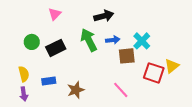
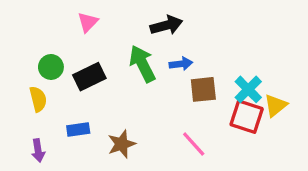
cyan cross: (142, 41) -> (248, 89), moved
yellow semicircle: (24, 74) -> (38, 99), moved

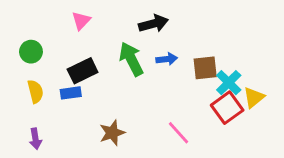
green circle: (51, 67) -> (31, 52), moved
brown square: (203, 89) -> (205, 68), moved
red square: (247, 117) -> (227, 108), turned 36
blue rectangle: (78, 130) -> (71, 93), moved

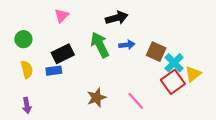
brown square: (205, 68) -> (156, 52), turned 30
brown star: (112, 133) -> (96, 98), moved

